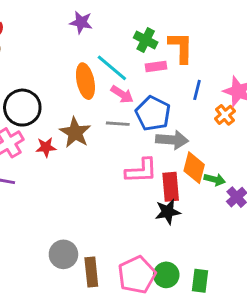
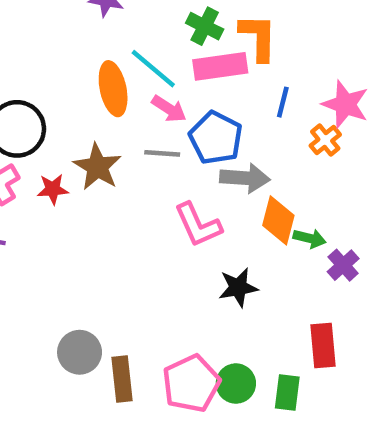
pink rectangle: (156, 66) -> (220, 66), size x1.6
pink L-shape: (141, 171) -> (198, 225), turned 68
red rectangle: (171, 187) -> (323, 346), moved

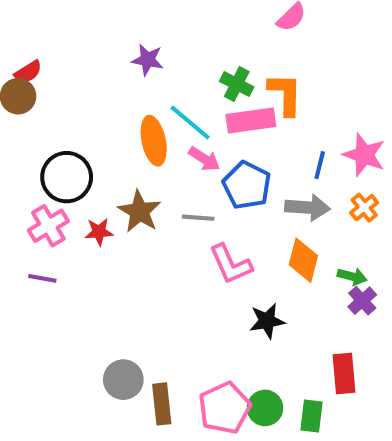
blue line: (283, 102) -> (320, 165), moved
orange cross: (325, 140) -> (364, 208), moved
gray line: (162, 153) -> (198, 218), moved
gray arrow: (245, 178) -> (308, 208), moved
green arrow: (310, 238) -> (352, 276), moved

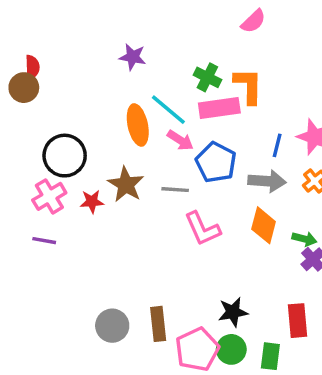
red semicircle: (28, 72) -> (32, 67), turned -60
black star: (267, 321) -> (233, 312), moved
brown rectangle: (162, 404) -> (158, 324), moved

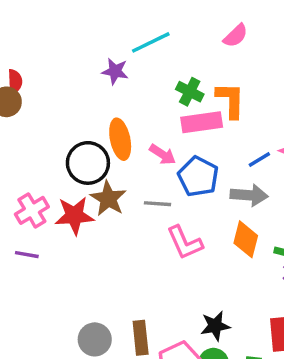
cyan line: (168, 110) -> (151, 42), moved, turned -66
blue line: (277, 145) -> (259, 160), turned 45
black circle: (65, 156) -> (88, 163), moved
red star: (92, 201) -> (74, 216), size x1.6

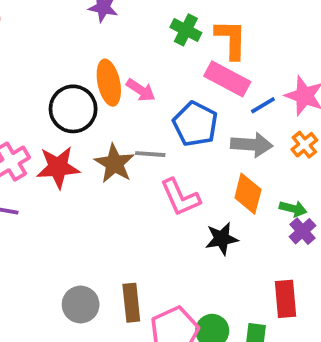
pink rectangle: (202, 122) -> (227, 79), moved, turned 36
pink arrow: (163, 154) -> (141, 90), moved
brown star: (108, 199) -> (114, 163), moved
black star: (215, 326) -> (222, 239), moved

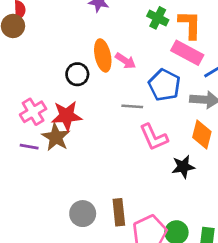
black circle: (73, 109) -> (77, 74), size x0.7
brown star: (114, 163) -> (56, 137), moved

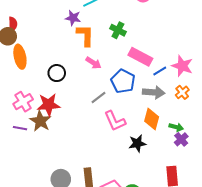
orange L-shape: (190, 25) -> (85, 35), moved
orange ellipse: (103, 55) -> (20, 57), moved
gray line: (132, 106) -> (99, 98), turned -42

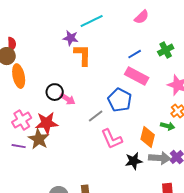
green cross: (118, 30) -> (166, 50), moved, turned 35
pink arrow: (93, 63) -> (68, 99), moved
blue line: (160, 71) -> (135, 54), moved
gray arrow: (154, 92) -> (160, 158), moved
green arrow: (176, 127) -> (168, 126), moved

